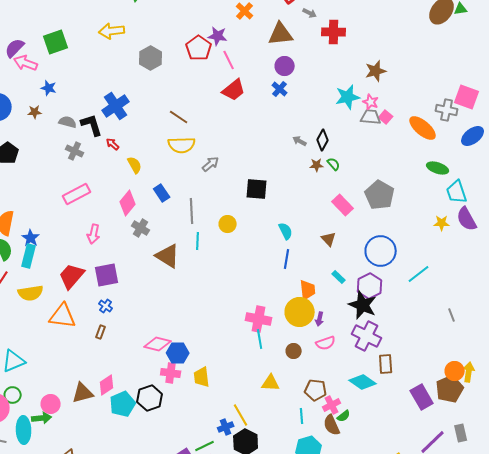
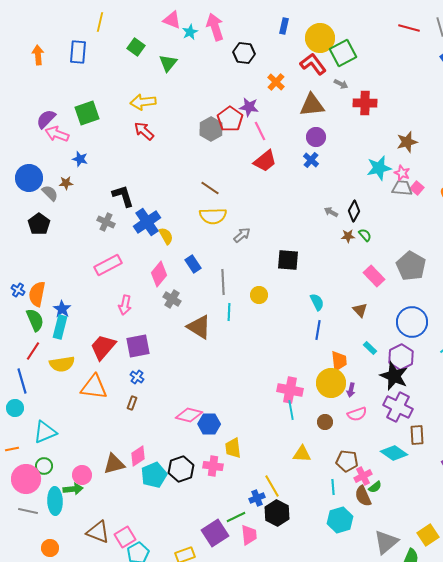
gray hexagon: (151, 58) -> (211, 129), moved
blue cross: (116, 106) -> (147, 222), moved
gray semicircle: (68, 122) -> (50, 193), moved, turned 30
red arrow: (113, 144) -> (144, 131), moved, size x1.5
pink cross: (171, 373) -> (213, 466), moved

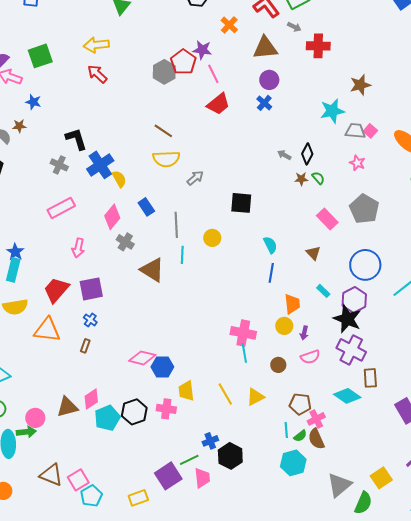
pink star: (402, 173) -> (357, 163), moved
yellow circle: (331, 383) -> (284, 326), size x0.6
yellow triangle: (302, 454) -> (255, 397), turned -30
yellow line: (272, 486) -> (225, 394), moved
green semicircle: (375, 487) -> (300, 436), moved

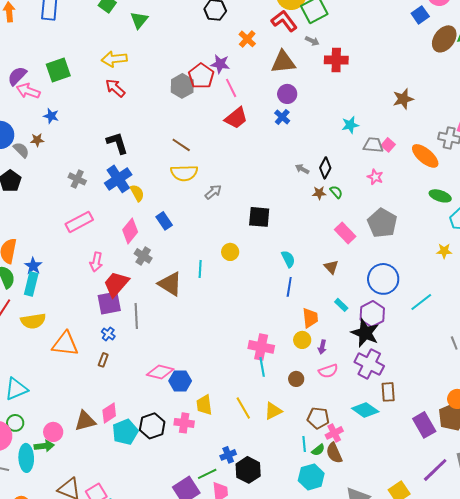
brown star: (360, 85) -> (403, 99), moved
cyan star: (332, 111) -> (350, 125), size x0.7
black L-shape: (76, 139) -> (117, 143), moved
gray line: (176, 225) -> (136, 316), moved
red trapezoid: (56, 290) -> (116, 284), moved

